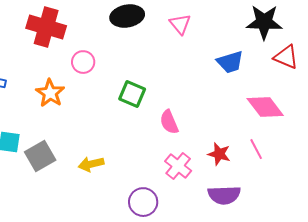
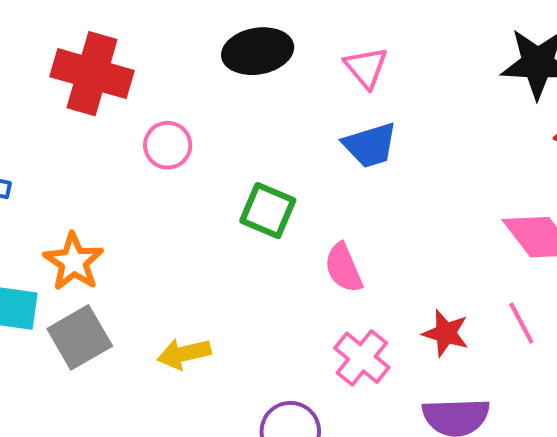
blue trapezoid: (230, 62) -> (370, 145), moved
orange star: (50, 93) -> (74, 262), moved

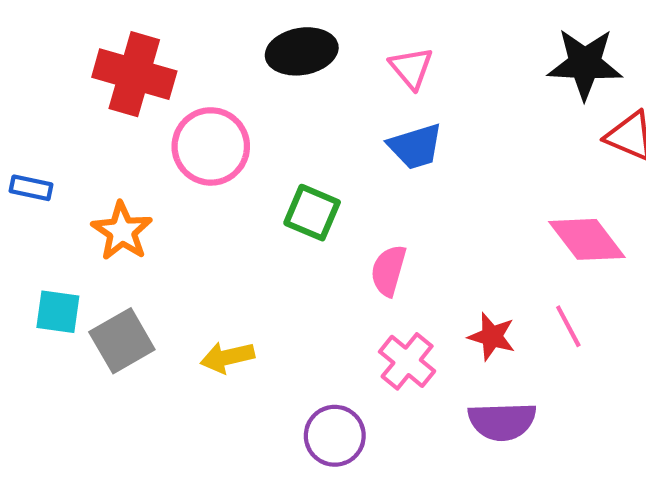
pink circle: (168, 145) -> (211, 146), size x1.6
orange star: (74, 262) -> (122, 231), moved
pink semicircle: (343, 268) -> (388, 270), turned 39

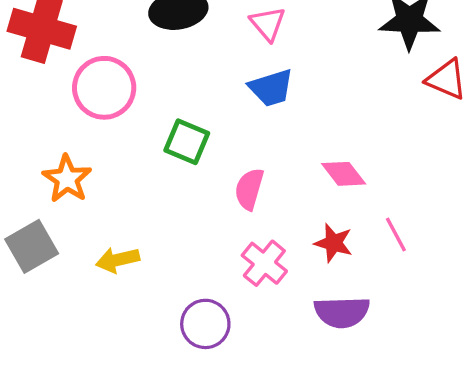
orange star: (122, 231) -> (67, 179), moved
pink diamond: (587, 239) -> (344, 174), moved, size x0.7

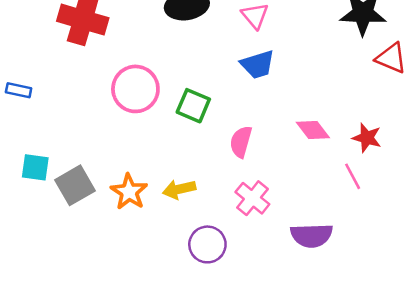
pink circle: (104, 88) -> (135, 89), moved
orange star: (67, 179) -> (129, 192), moved
red star: (334, 243) -> (367, 138), moved
yellow arrow: (118, 260) -> (179, 189), moved

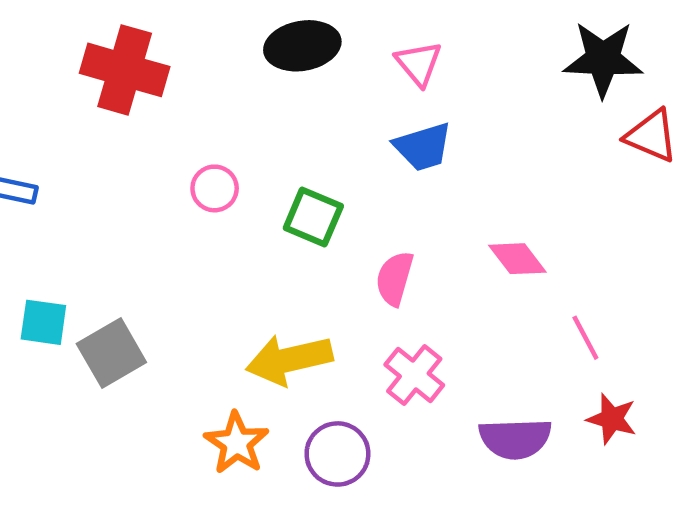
pink circle: (135, 89) -> (215, 188), size x0.6
red star: (367, 138) -> (612, 419), moved
yellow arrow: (179, 189) -> (289, 360), size x1.5
orange star: (129, 192) -> (237, 443), moved

